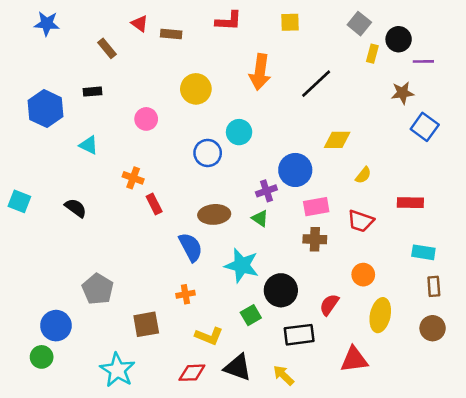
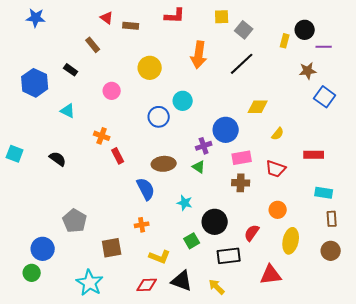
gray square: (359, 24) -> (244, 30), moved
brown rectangle: (107, 48) -> (93, 45), moved
black rectangle: (93, 92) -> (71, 70), turned 40
cyan star: (242, 265) -> (185, 203), size x0.6

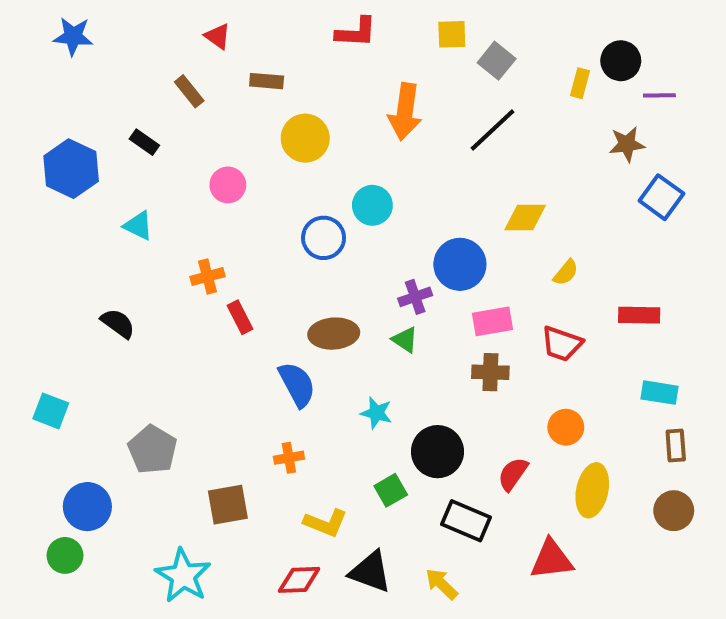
brown rectangle: (131, 26) -> (267, 81), moved
orange cross: (102, 136) -> (207, 277), turned -35
cyan square: (15, 154) -> (51, 411), moved
black rectangle: (229, 256) -> (466, 521), turned 30

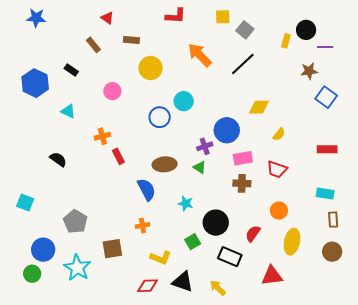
orange arrow: (405, 112) -> (200, 55), turned 128
red rectangle: (639, 315) -> (327, 149), moved
cyan star: (183, 576) -> (77, 268), moved

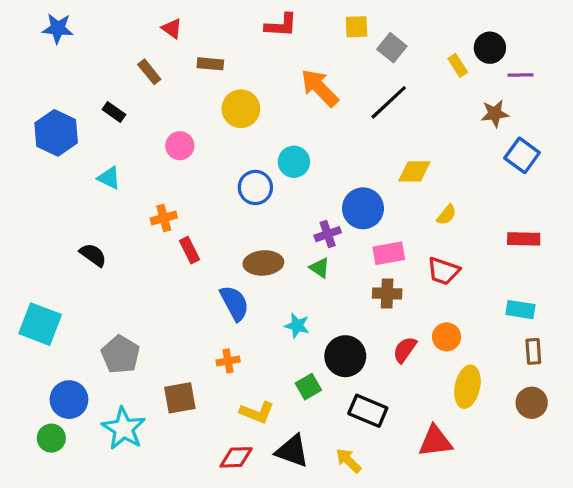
yellow rectangle: (286, 41) -> (458, 65), turned -48
cyan square: (25, 202) -> (40, 324), size x1.5
red semicircle: (253, 234) -> (405, 350), moved

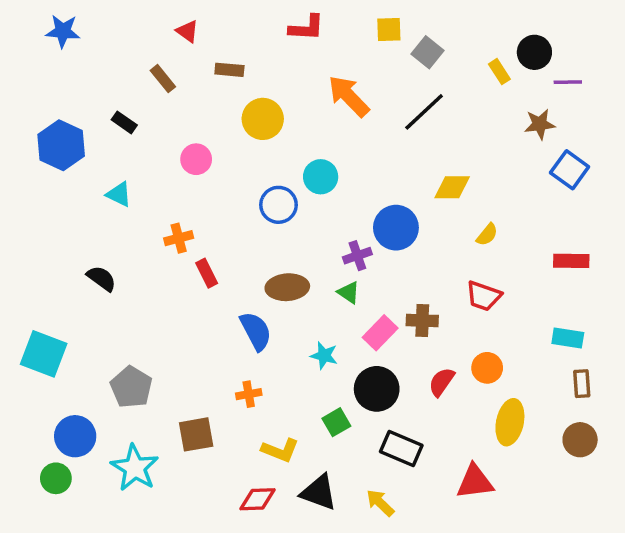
pink rectangle: (389, 253) -> (380, 333), moved, turned -36

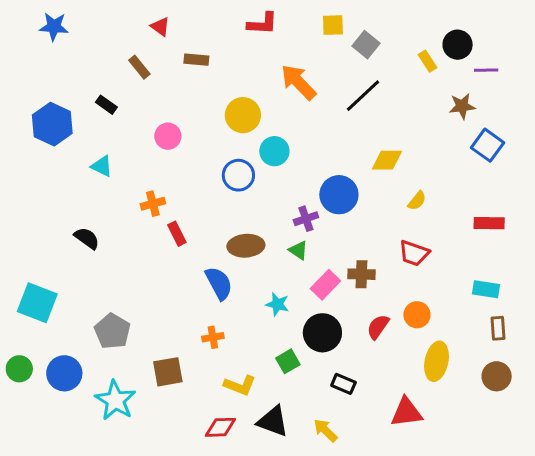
yellow circle: (263, 119) -> (243, 115), moved
black rectangle: (401, 448) -> (343, 384), size x0.7
green circle: (56, 478) -> (19, 369), moved

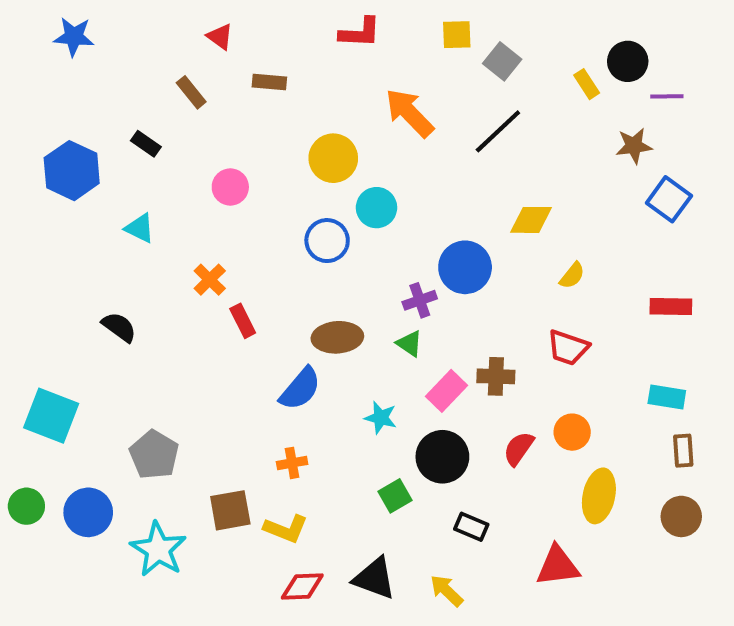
orange cross: (153, 204) -> (210, 280), turned -30
blue semicircle: (219, 283) -> (300, 389), turned 68
yellow L-shape: (240, 385) -> (286, 529), moved

